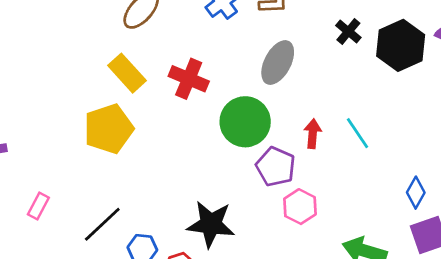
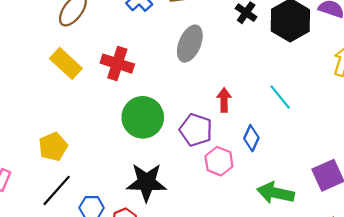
green circle: (245, 122) -> (143, 117), moved
yellow pentagon: (109, 129) -> (53, 147), moved, size x0.7
cyan line: (357, 133) -> (280, 97), moved
blue diamond: (416, 193) -> (251, 138), moved

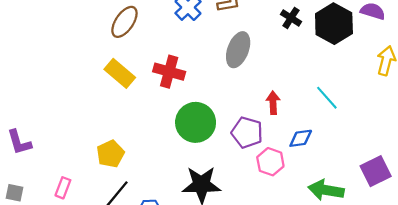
blue diamond: (251, 138) -> (301, 138), turned 60

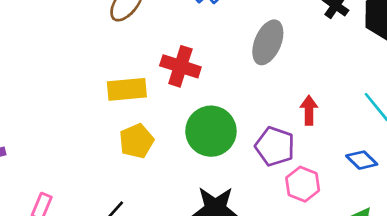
yellow rectangle: (120, 73) -> (127, 89), moved, turned -48
blue diamond: (301, 138) -> (362, 160), moved, turned 50
yellow pentagon: (110, 154) -> (136, 141), moved

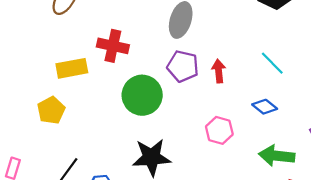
yellow pentagon: (136, 141) -> (51, 110), moved
purple pentagon: (275, 146) -> (183, 66), moved

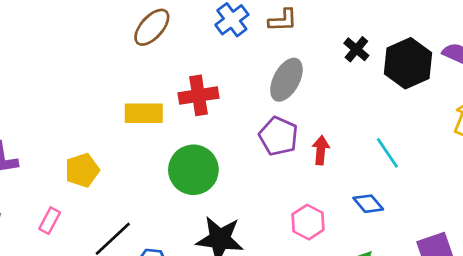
red cross: (113, 46) -> (198, 95), turned -32
green circle: (142, 95) -> (193, 170), moved
yellow pentagon: (51, 110) -> (82, 170), moved

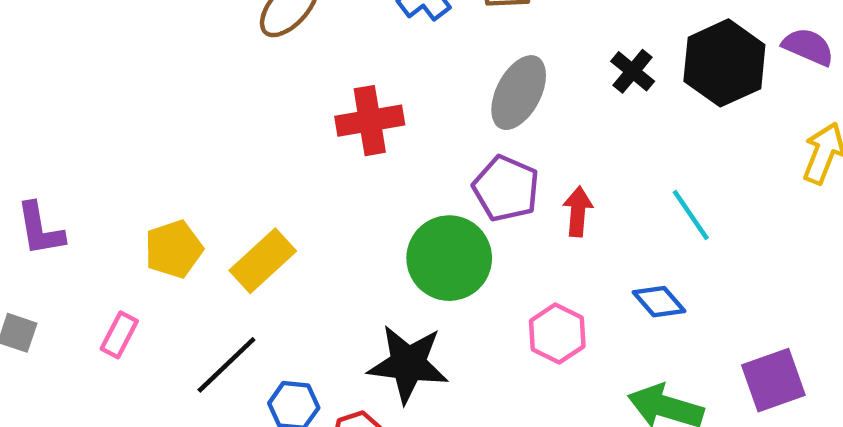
black cross: (356, 49) -> (633, 71), moved
yellow rectangle: (144, 113) -> (263, 261), moved, turned -42
green circle: (193, 170) -> (449, 258), moved

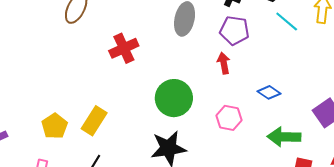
purple pentagon: (506, 188) -> (234, 30), moved
cyan line: (691, 215) -> (287, 21), moved

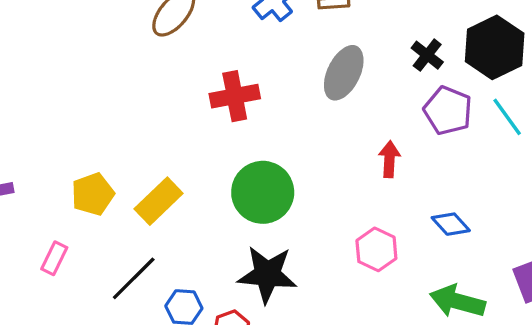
purple pentagon: (234, 30) -> (448, 111), moved
green circle: (174, 98) -> (263, 192), moved

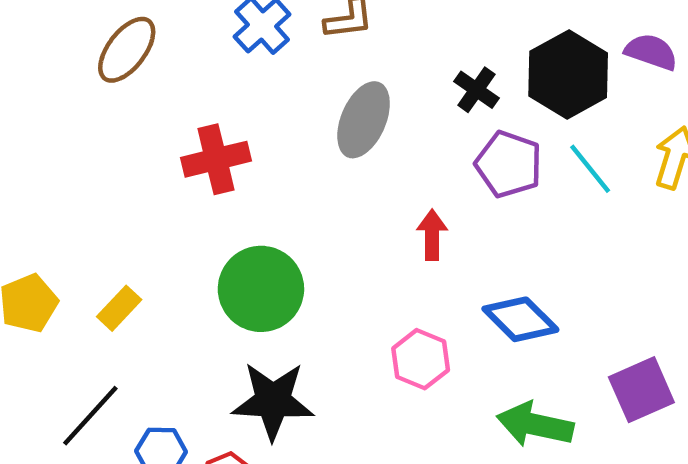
yellow rectangle: (159, 201) -> (119, 308), size x0.7
blue diamond: (451, 224) -> (520, 319), size x1.4

